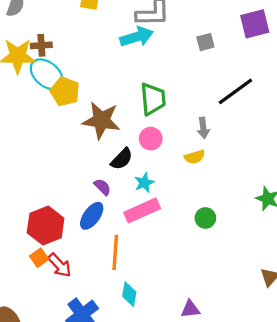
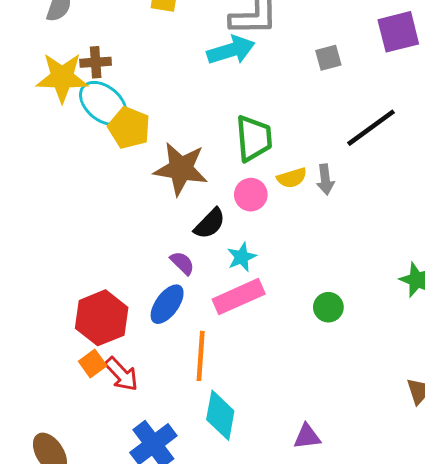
yellow semicircle: (195, 157) -> (292, 178), moved
cyan diamond: (129, 294) -> (220, 415), size x1.4

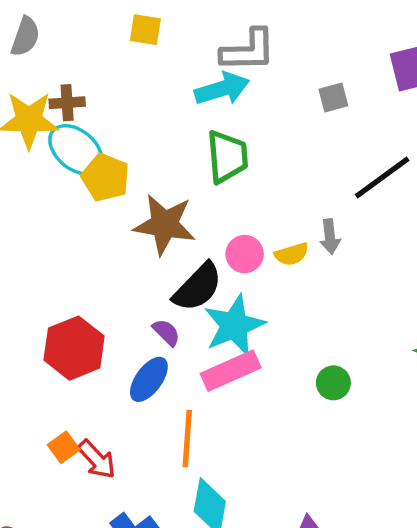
green trapezoid: (254, 138) -> (227, 157), moved
yellow semicircle: (292, 178) -> (292, 254), moved
black semicircle: (210, 224) -> (198, 287), size x1.4
cyan star: (242, 257) -> (234, 325), size x1.8
red hexagon: (102, 318) -> (74, 348), moved

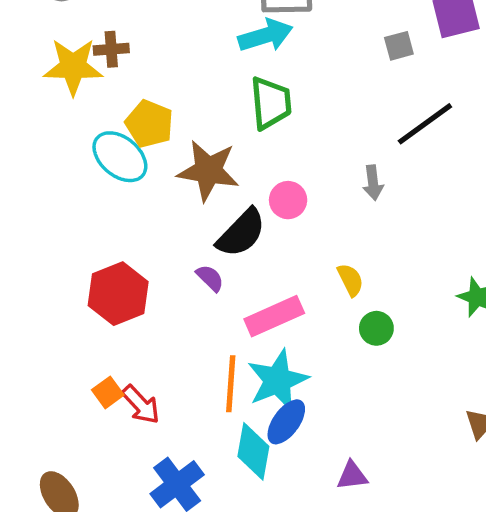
gray square: (333, 97) -> (399, 46), moved
cyan ellipse: (76, 150) -> (120, 157), moved
yellow semicircle: (292, 254) -> (350, 280), moved, turned -100
cyan star: (234, 325) -> (278, 380), moved
blue ellipse: (149, 379) -> (286, 422), moved

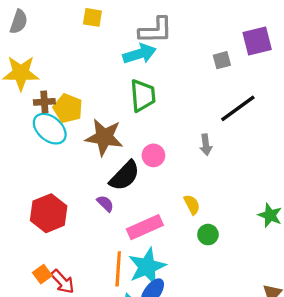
brown cross: (111, 49) -> (44, 102), moved

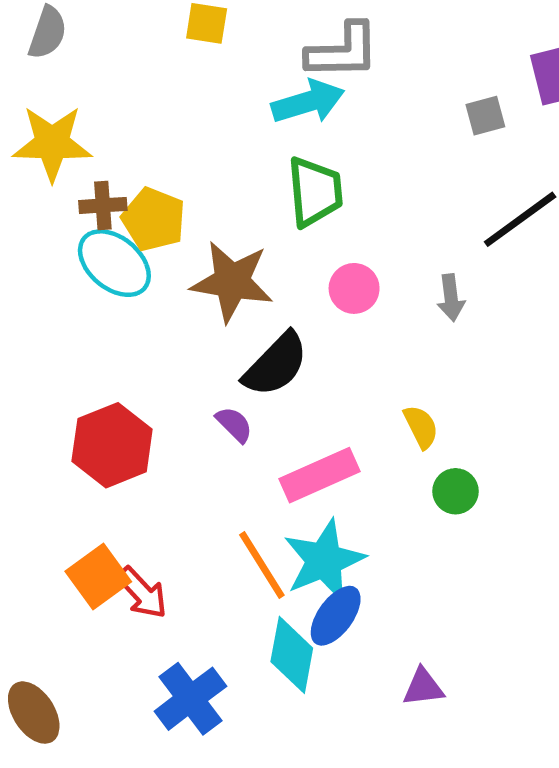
pink circle: (153, 155) -> (354, 288), moved
orange line: (118, 269) -> (262, 565), turned -36
orange square: (42, 274) -> (98, 577), size x1.5

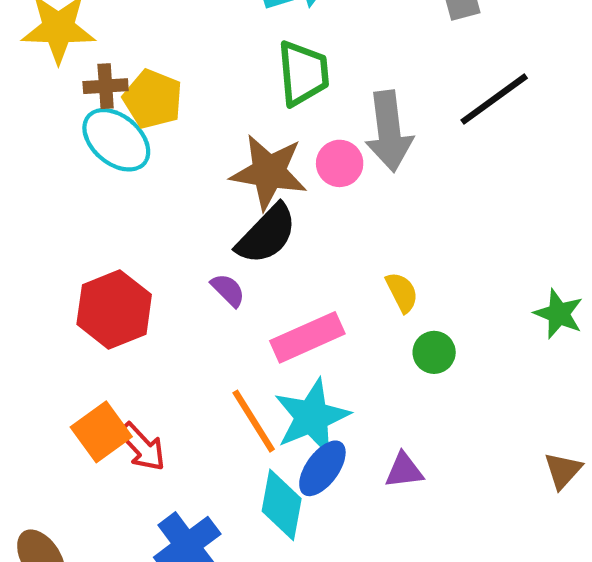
brown star: (232, 282) -> (269, 172), moved
gray arrow: (451, 298) -> (389, 131), moved, size x1.8
purple triangle: (423, 687) -> (404, 470), moved

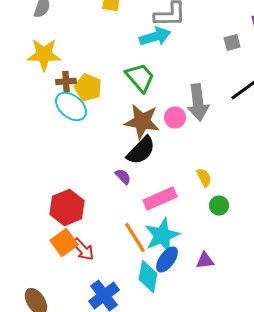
green trapezoid: (303, 73) -> (140, 77), moved, turned -36
red hexagon: (114, 309) -> (67, 207), moved

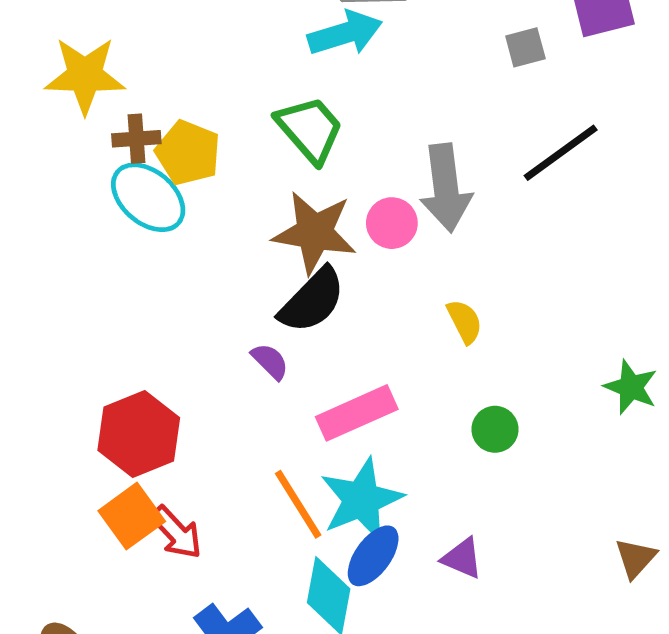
yellow semicircle: (204, 177) -> (465, 321), moved
purple triangle: (205, 260) -> (462, 558), turned 30

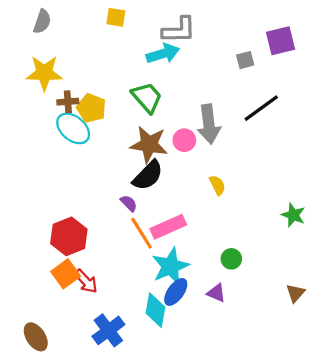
green circle: (495, 429) -> (231, 259), moved
orange line: (298, 504) -> (142, 233), moved

